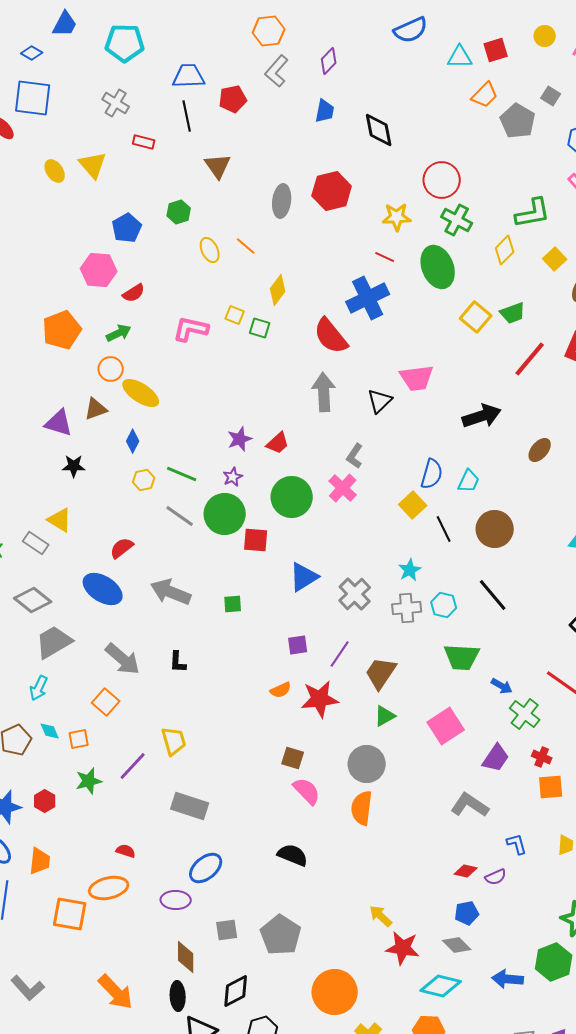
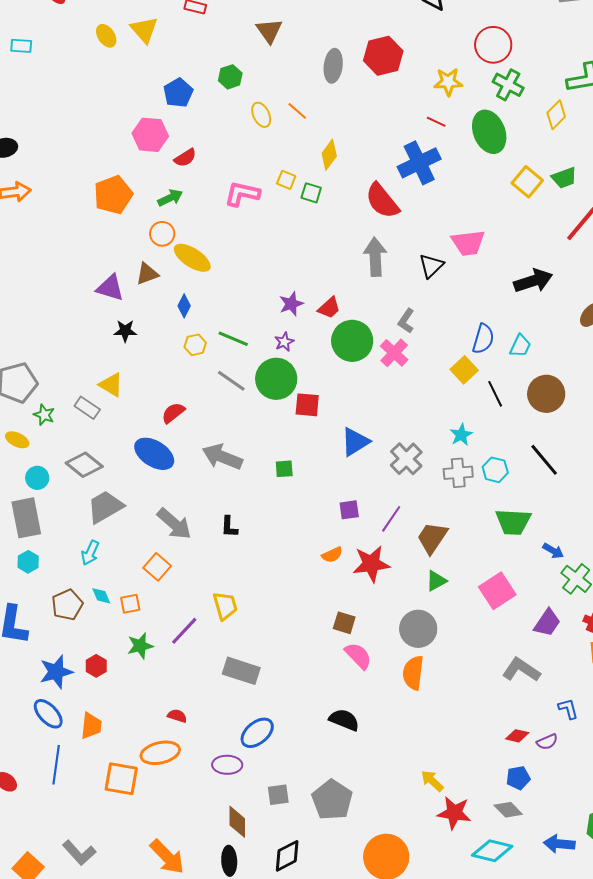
green circle: (292, 497) -> (352, 341), moved

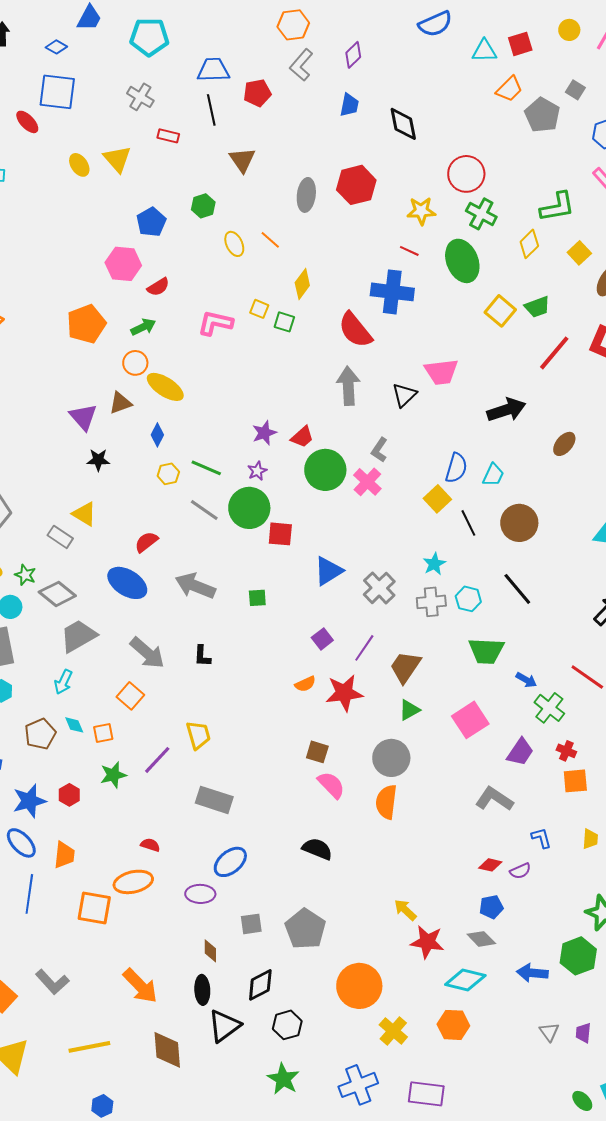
blue cross: (419, 163) -> (392, 292), turned 33
purple triangle: (110, 288) -> (83, 417), turned 32
green star: (44, 415) -> (25, 575), moved
purple square: (349, 510) -> (322, 639), turned -30
brown diamond: (237, 822) -> (210, 951), size x0.7

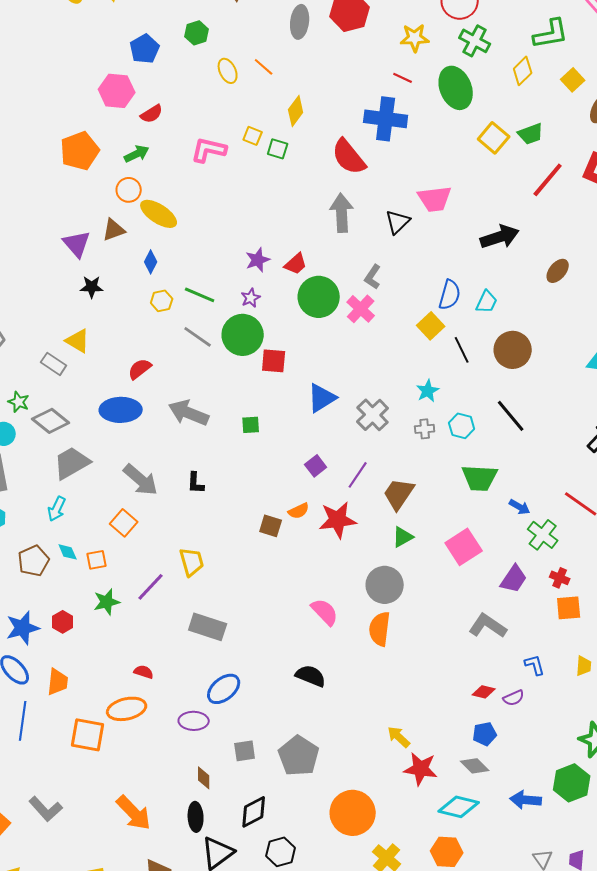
blue ellipse: (127, 583) -> (121, 410), turned -33
gray cross: (431, 602) -> (425, 429), size x0.7
brown square: (317, 752) -> (271, 526), moved

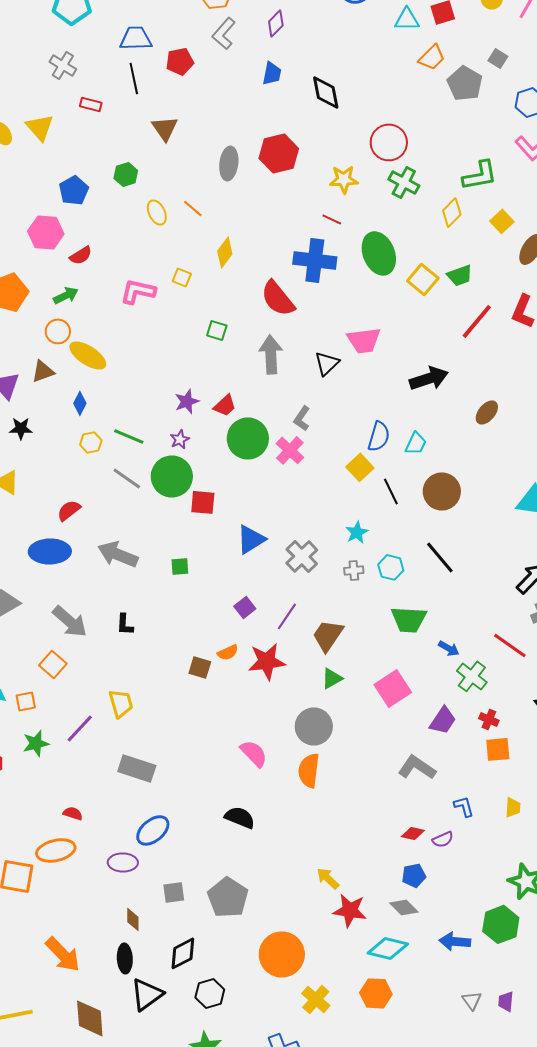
green ellipse: (456, 88) -> (379, 253), moved
green square: (278, 149) -> (217, 330), moved

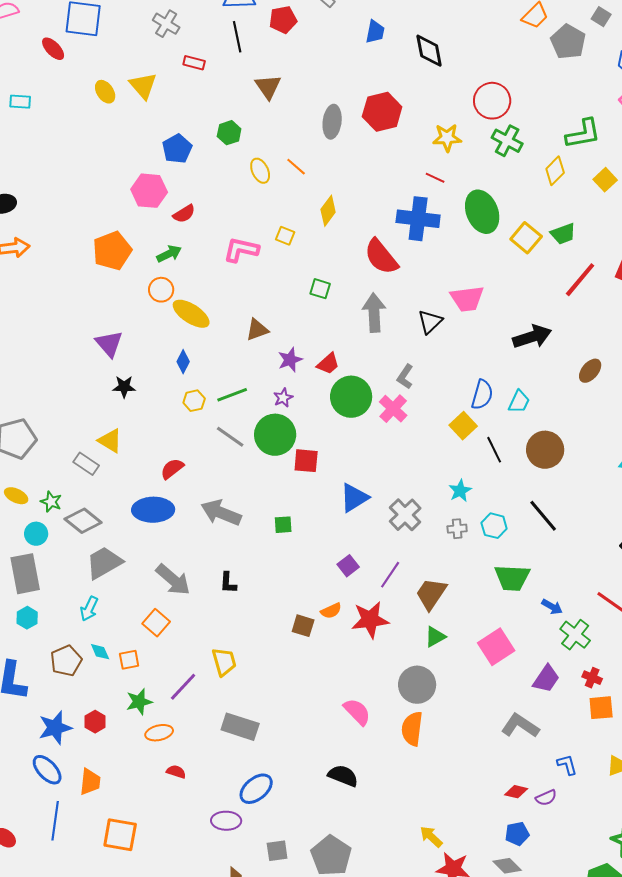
brown triangle: (43, 371) -> (257, 330), moved
green line: (129, 436) -> (232, 395), turned -44
orange ellipse: (56, 850) -> (159, 733), moved, size x0.7

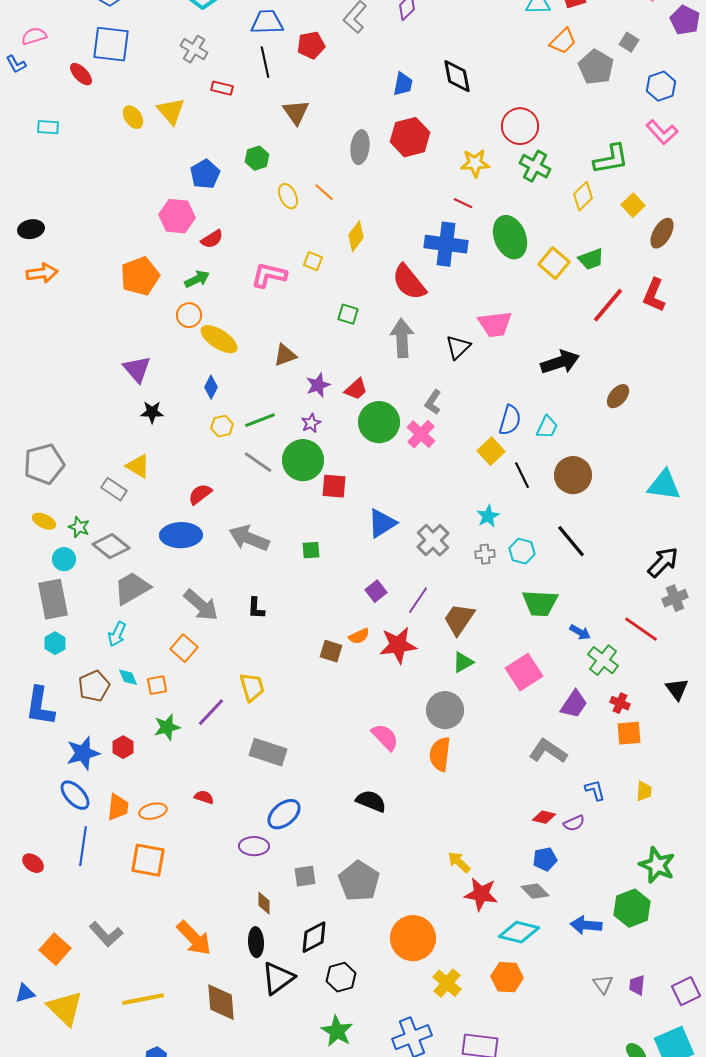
blue trapezoid: (375, 32) -> (403, 84), moved
orange ellipse: (159, 733) -> (153, 811), moved

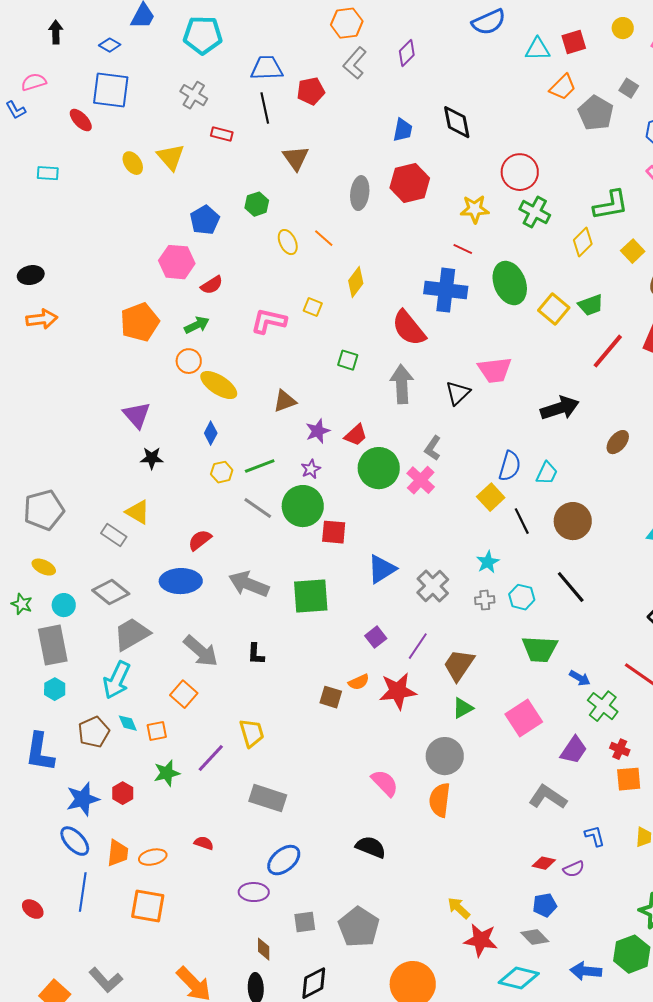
green star: (79, 527) -> (22, 604), moved
green square: (311, 550) -> (311, 596), size x2.0
cyan arrow: (117, 634) -> (117, 680), size x1.5

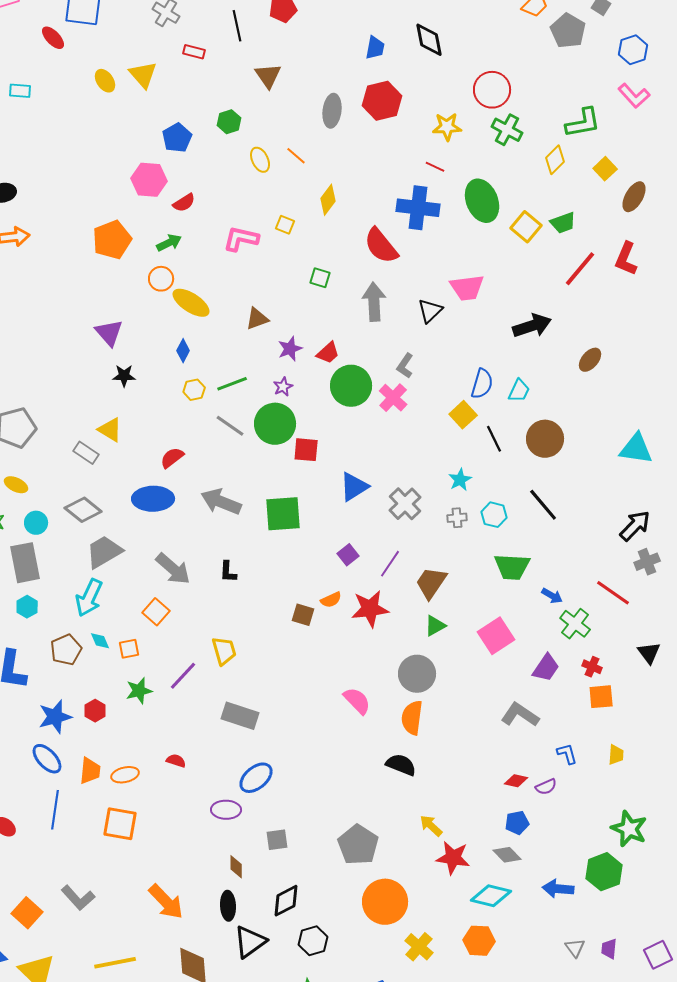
black semicircle: (371, 847) -> (401, 765), moved
gray pentagon: (359, 927) -> (358, 845), moved

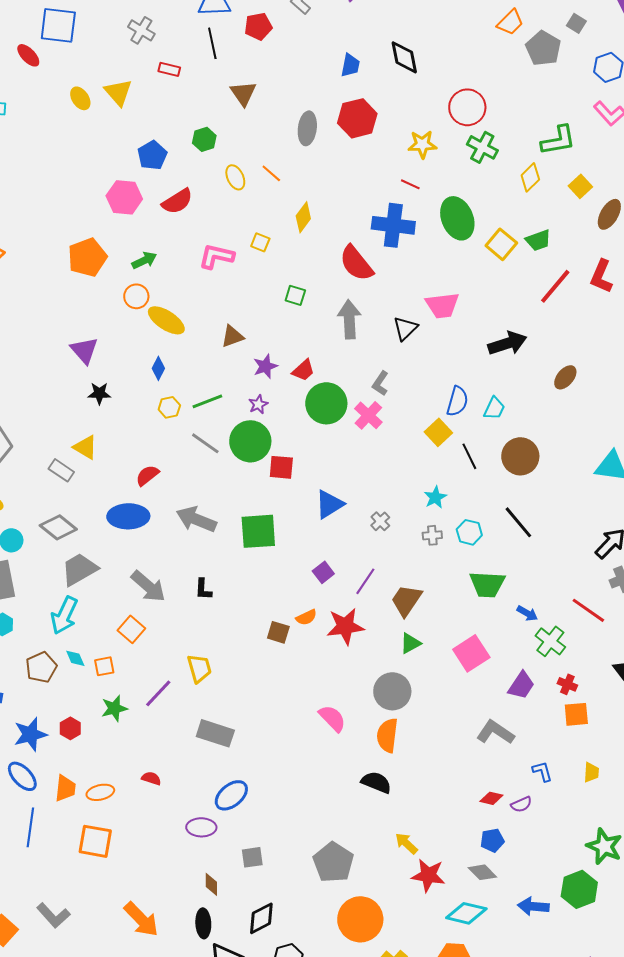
red semicircle: (184, 203) -> (177, 201), moved, size x1.4
gray cross: (405, 504) -> (380, 521), size x0.6

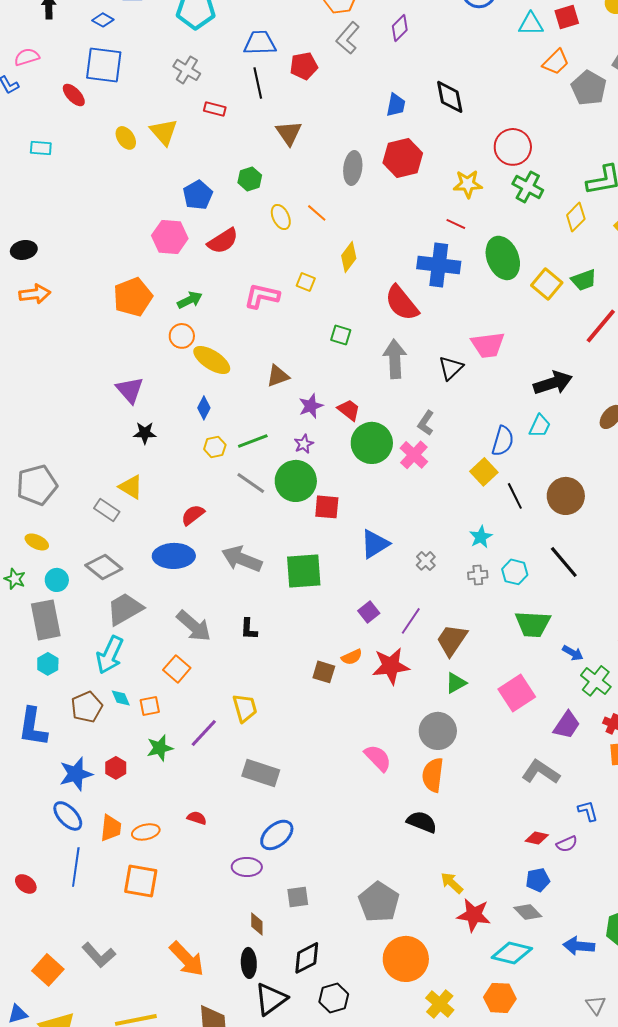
red trapezoid: (303, 370) -> (349, 410), turned -100
cyan trapezoid: (494, 408) -> (540, 426), moved

